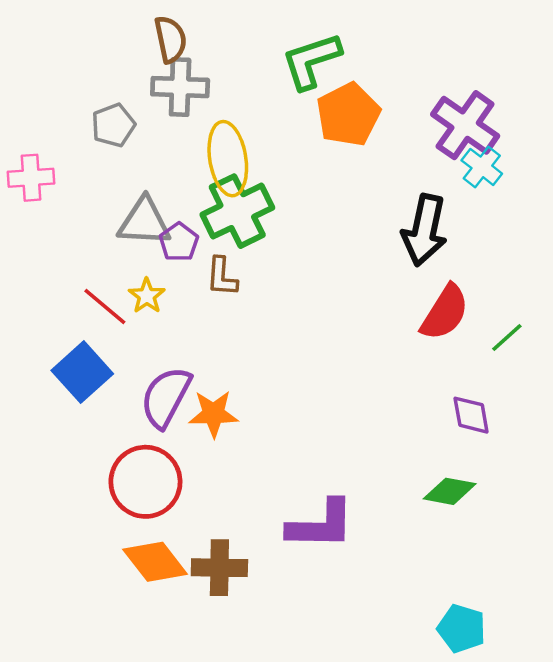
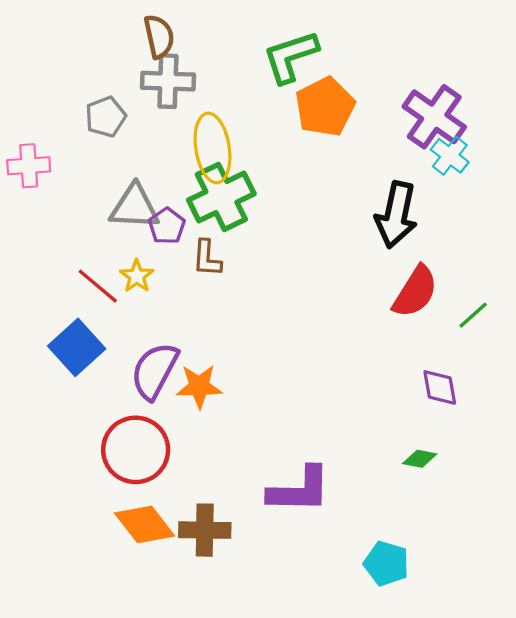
green diamond: (450, 491) -> (420, 459), size x0.7
cyan pentagon: (462, 628) -> (386, 563), moved

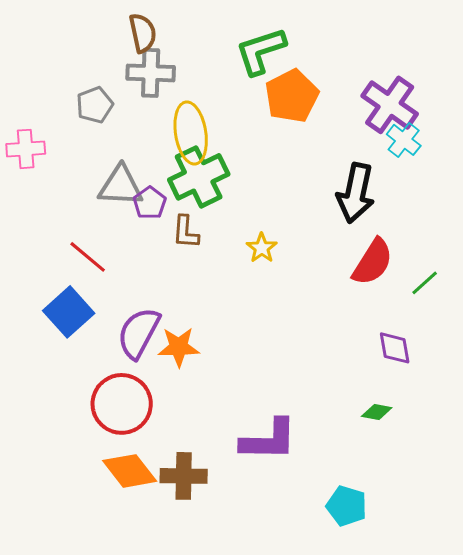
yellow star: (137, 276) -> (262, 248), moved

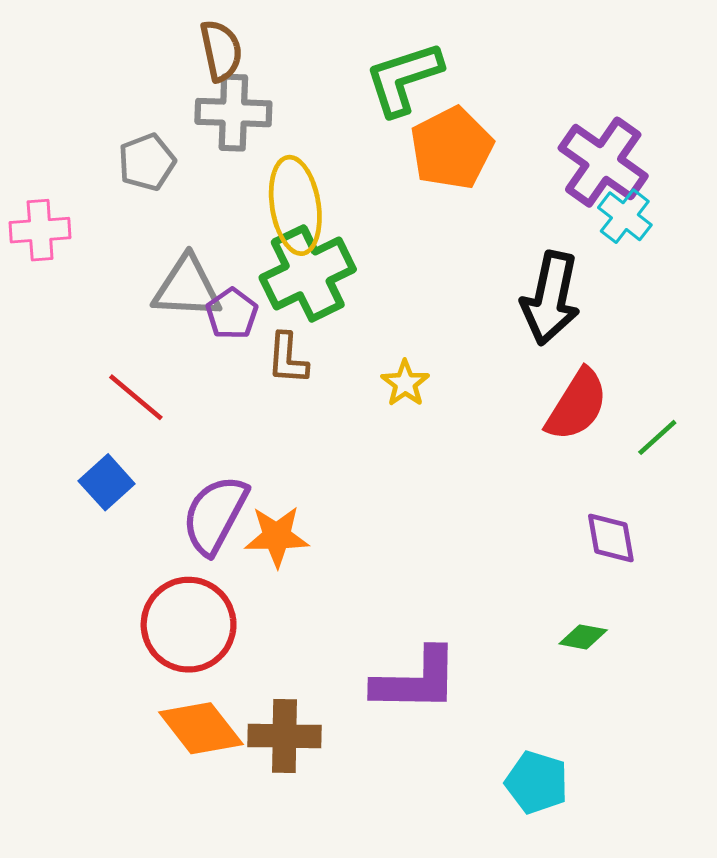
blue square: (69, 312) -> (107, 482), size x0.7

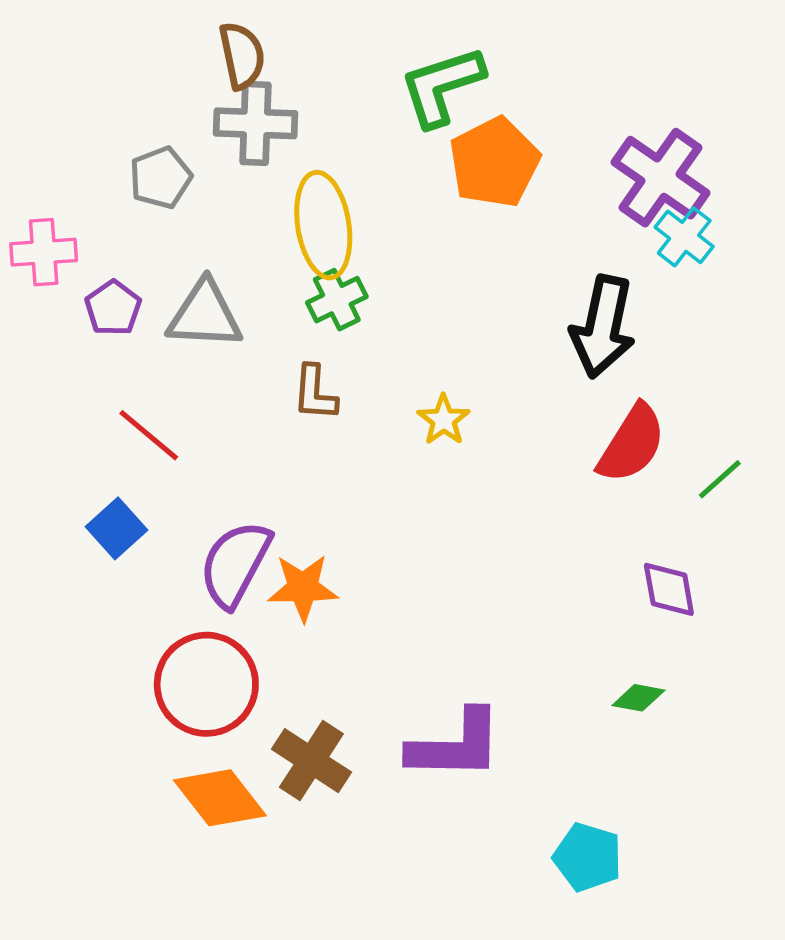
green cross: (308, 273) -> (337, 300), size x0.6
purple pentagon: (232, 314) -> (113, 308), moved
brown cross: (284, 736) -> (311, 761), moved, turned 32

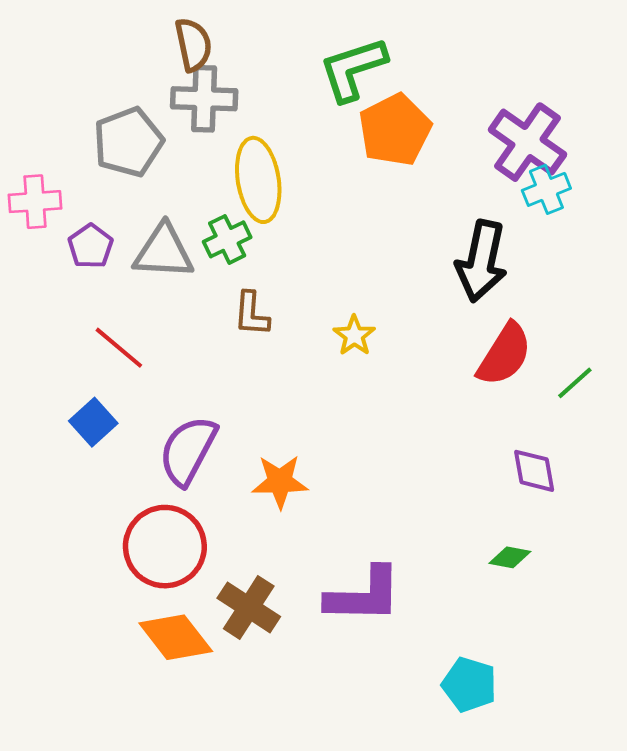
gray pentagon: (161, 178) -> (128, 142), size x1.4
cyan cross: (684, 237) -> (546, 189), turned 30
green cross: (337, 300) -> (227, 239), moved
orange star: (303, 588) -> (280, 482), moved

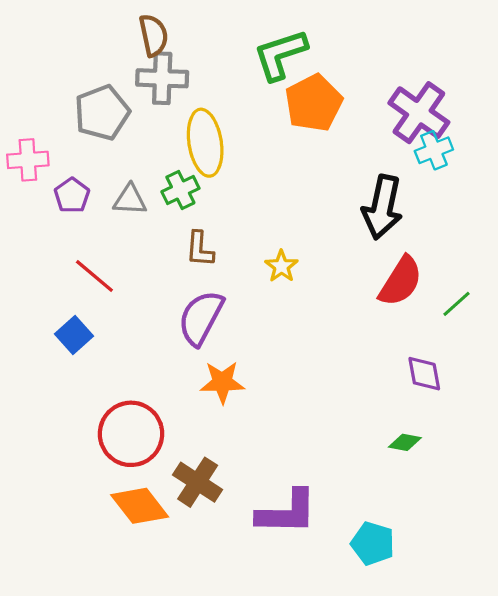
gray triangle: (164, 252) -> (130, 200), size x0.7
purple semicircle: (188, 451) -> (201, 318), moved
purple L-shape: (364, 595) -> (287, 512), moved

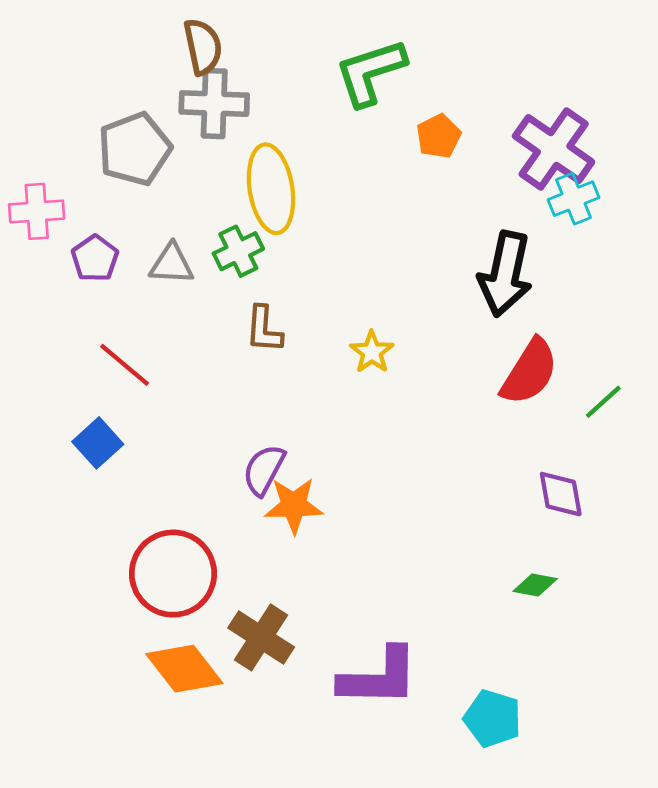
orange pentagon: (314, 103) -> (439, 136), moved, size x0.6
purple semicircle: (201, 318) -> (264, 470), moved, size x0.7

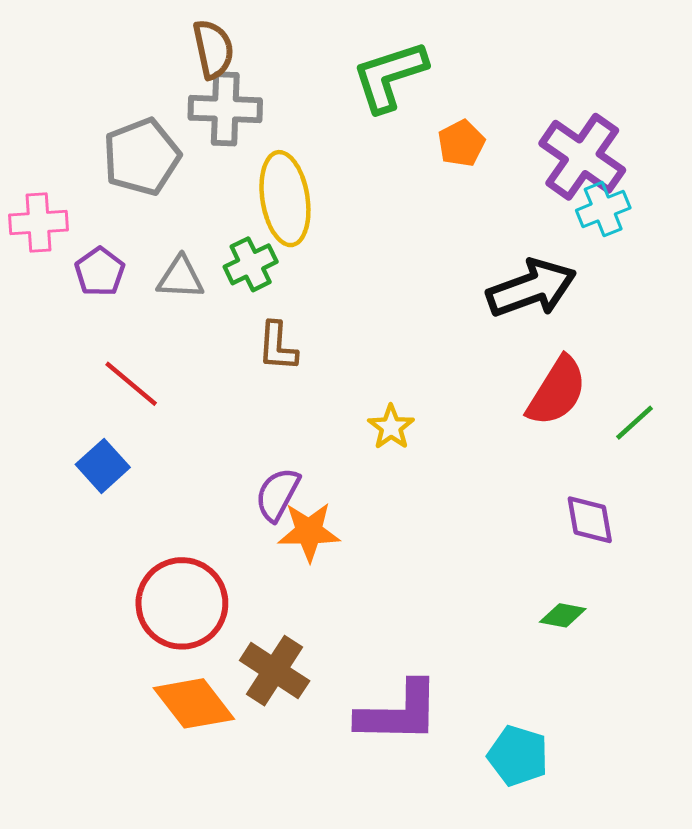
black arrow: (505, 274) -> (531, 288), turned -122
yellow star: (372, 352) -> (391, 427), moved

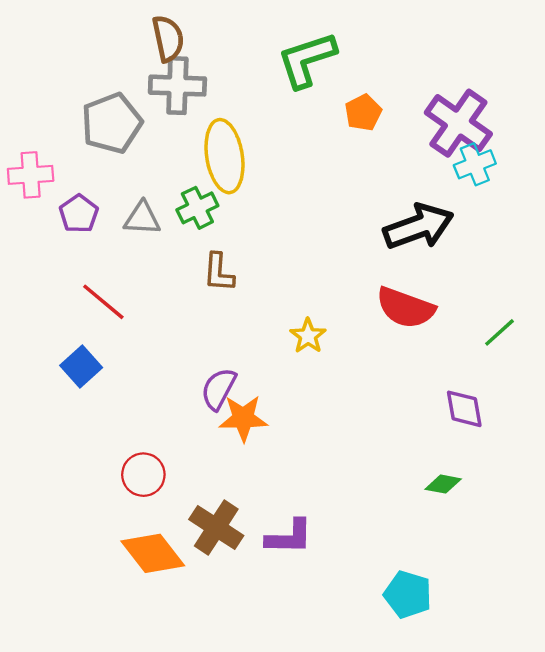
red semicircle: (557, 391) -> (405, 308), moved, turned 78
red circle: (182, 603) -> (143, 475), size x0.6
purple L-shape: (399, 712) -> (289, 537), moved, size x0.7

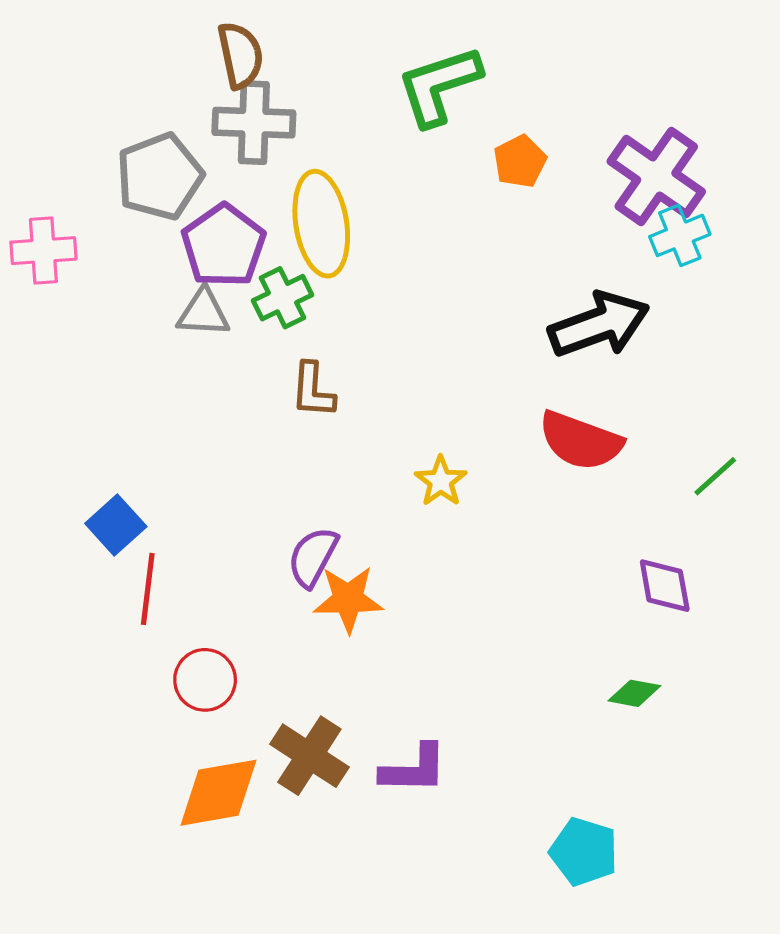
purple pentagon: (79, 214) -> (224, 246), moved, size x1.5
red line: (103, 302) -> (148, 589), moved, turned 57
orange diamond: (153, 553) -> (219, 793), turned -62

